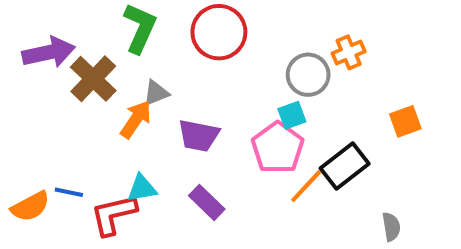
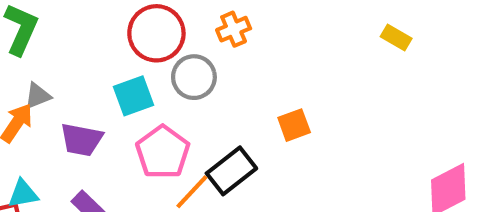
red circle: (219, 32) -> (156, 33), moved
orange cross: (349, 52) -> (234, 29), moved
cyan square: (292, 115) -> (134, 96), moved, size x1.4

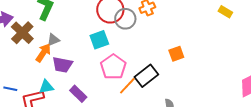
gray circle: (194, 77) -> (125, 19), moved
purple trapezoid: (81, 140) -> (62, 65), moved

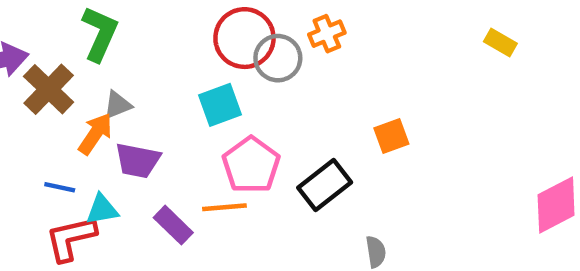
orange line: (127, 86) -> (224, 207), moved, turned 42
blue line: (10, 89) -> (60, 187), moved

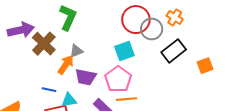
orange cross: (327, 34) -> (175, 17), turned -35
pink pentagon: (251, 165) -> (118, 79), moved
black rectangle: (325, 185) -> (174, 51), moved

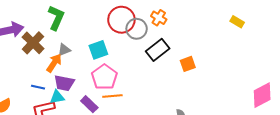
cyan square: (124, 51) -> (98, 50), moved
purple trapezoid: (86, 77) -> (64, 83), moved

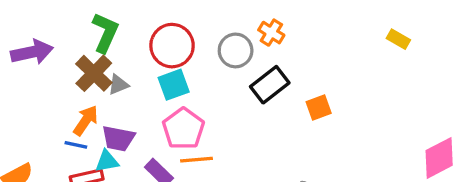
red circle: (121, 20) -> (172, 46), moved
brown cross: (33, 43) -> (94, 73), moved
orange arrow: (54, 63) -> (86, 121), moved

